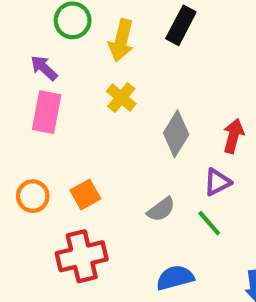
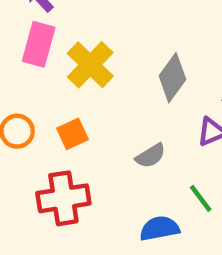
yellow cross: (121, 97) -> (90, 65), moved, size x1.5
green line: (209, 223) -> (201, 198), moved

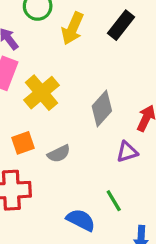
gray semicircle: (151, 156) -> (59, 154), moved
blue semicircle: (159, 228) -> (81, 220), turned 32

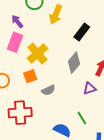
black rectangle: (121, 25) -> (82, 32), moved
orange square: (23, 143) -> (30, 76), moved

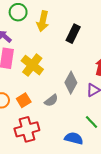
gray diamond: (74, 63) -> (71, 83), moved
orange square: (30, 76) -> (24, 100), moved

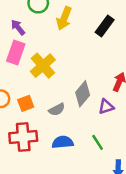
black rectangle: (73, 34) -> (105, 26), moved
blue semicircle: (74, 138) -> (63, 142), moved, turned -30

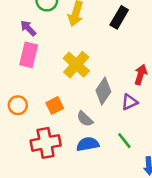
yellow cross: (43, 66) -> (76, 65), moved
orange square: (26, 103) -> (55, 105), moved
gray semicircle: (57, 109) -> (85, 119), moved, turned 77

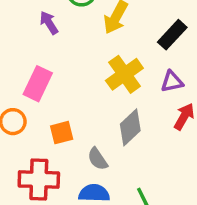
pink rectangle: (29, 55) -> (38, 84), moved
yellow cross: (76, 65) -> (124, 74), moved
purple triangle: (130, 102) -> (172, 82), moved

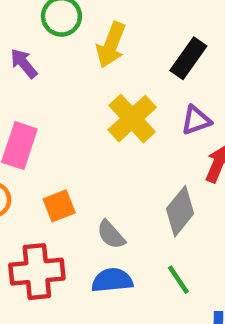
gray diamond: (130, 127) -> (180, 211), moved

